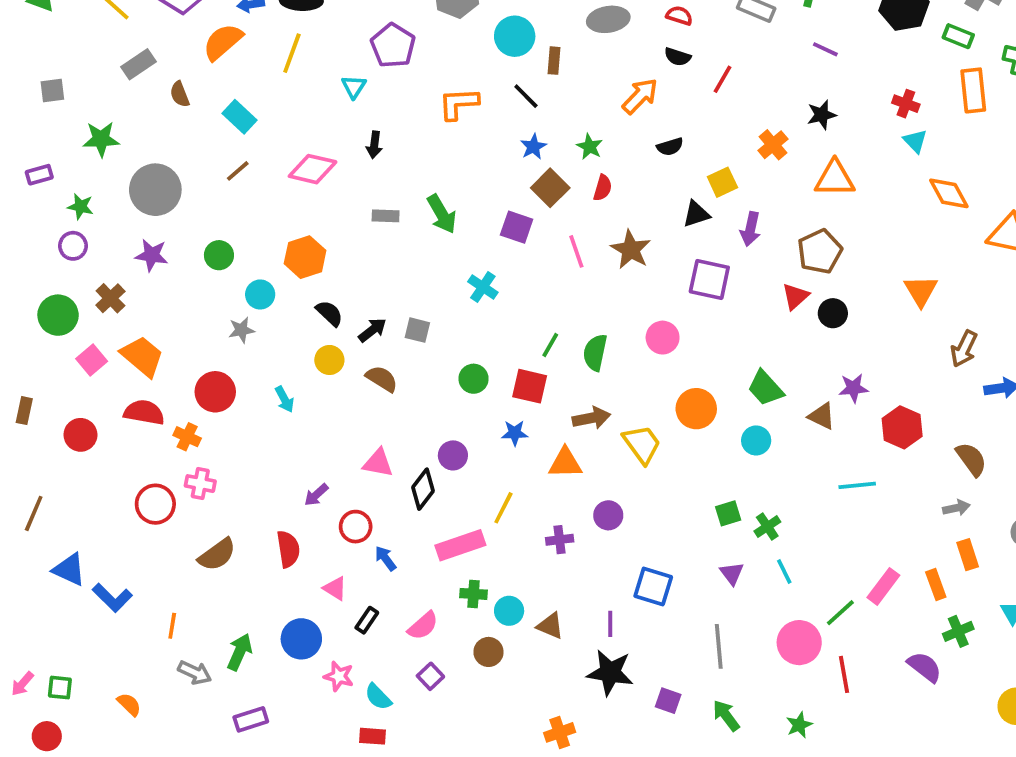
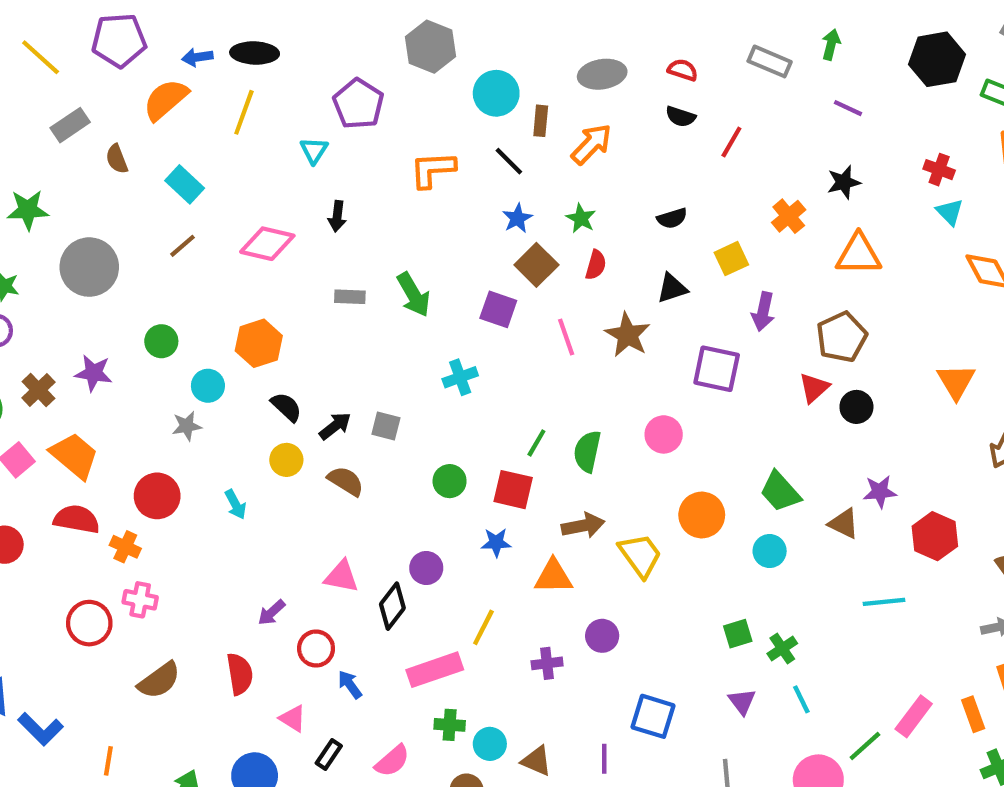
orange arrow: (640, 96) -> (592, 144), moved
black triangle: (696, 214) -> (672, 288), moved
purple star: (152, 255) -> (94, 373), moved
cyan cross: (483, 287) -> (460, 377), turned 36

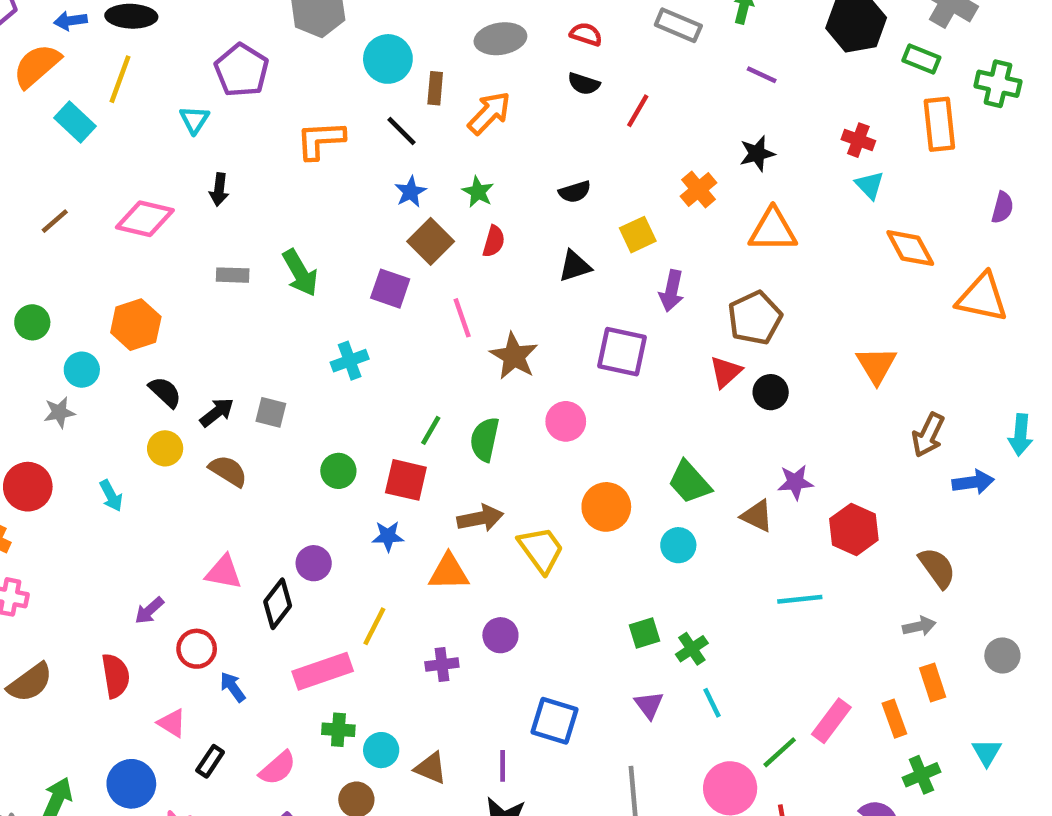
cyan rectangle: (185, 184) -> (75, 122), moved
brown star: (628, 335) -> (514, 356), moved

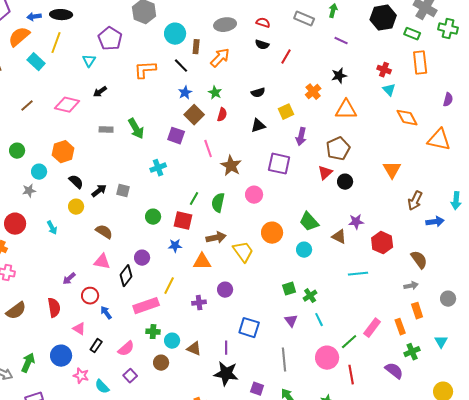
green cross: (998, 84) -> (448, 29), moved
black arrow: (219, 190) -> (100, 92), turned 48
brown semicircle: (228, 471) -> (104, 232), moved

